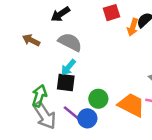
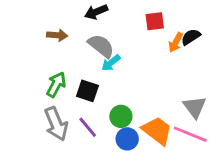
brown arrow: (31, 40) -> (57, 35), turned 147
cyan arrow: (68, 67) -> (111, 63), moved
green arrow: (39, 96) -> (56, 85), moved
blue circle: (87, 118) -> (127, 139), moved

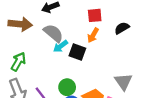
brown arrow: (57, 35) -> (20, 24), size x1.5
orange arrow: (176, 42) -> (93, 35), moved
black square: (87, 91) -> (77, 52), moved

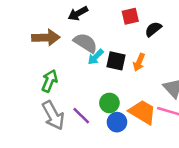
black semicircle: (122, 28) -> (153, 29), moved
orange arrow: (93, 35) -> (139, 62), moved

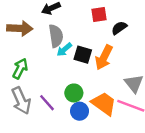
gray semicircle: (85, 43) -> (56, 36), turned 45
orange arrow: (139, 62) -> (104, 57), size x1.5

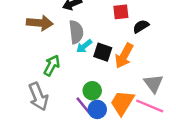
green arrow: (20, 69) -> (52, 65), moved
purple line: (47, 103) -> (83, 105), moved
orange trapezoid: (104, 104) -> (122, 103), turned -96

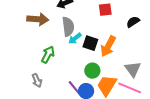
black semicircle: (141, 26) -> (133, 22), moved
green circle: (92, 91) -> (92, 71), moved
gray arrow: (38, 96) -> (37, 80), size x0.6

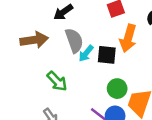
orange arrow: (108, 46) -> (128, 38), moved
green arrow: (48, 55) -> (57, 81), turned 120

